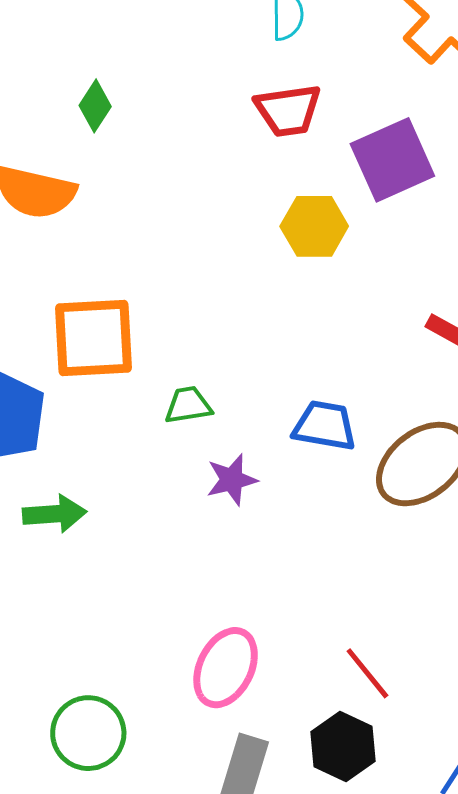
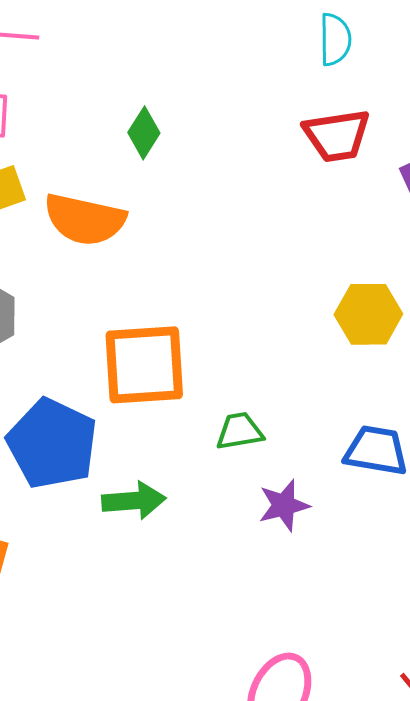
yellow hexagon: (314, 226) -> (368, 314), moved
green arrow: (55, 514) -> (134, 501), moved

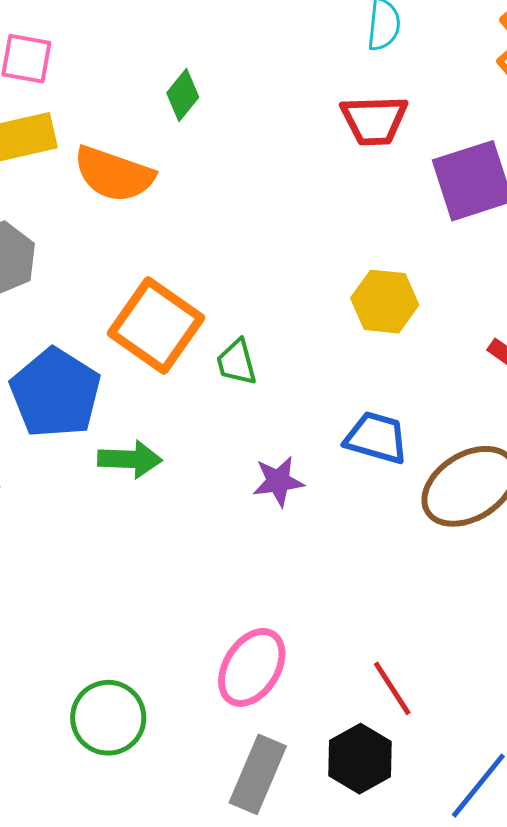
orange square: (144, 365) -> (156, 326), turned 32
green trapezoid: (240, 431) -> (237, 362), moved, turned -102

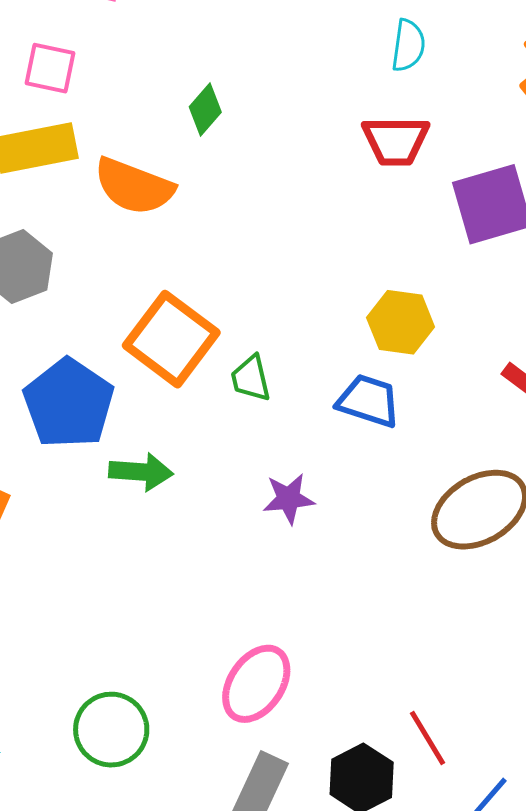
blue trapezoid: (376, 438) -> (369, 401), moved
red line: (392, 688) -> (427, 738), moved

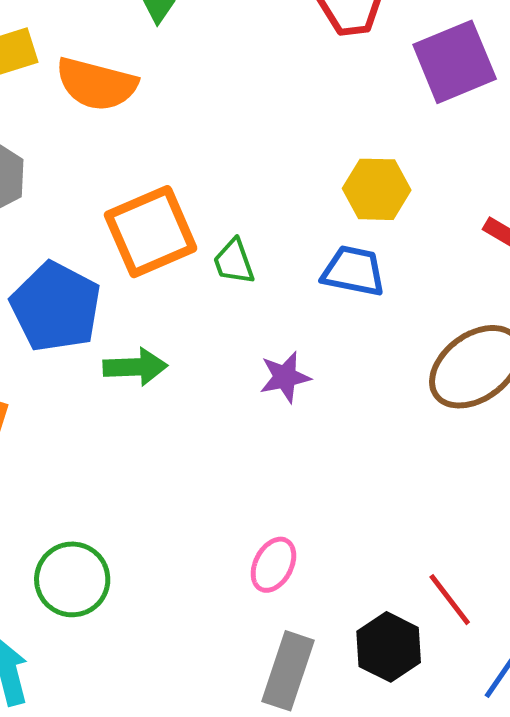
orange square: (171, 339) -> (151, 232), turned 36
pink ellipse: (256, 684) -> (273, 565), size x0.7
green circle: (111, 730) -> (72, 579), moved

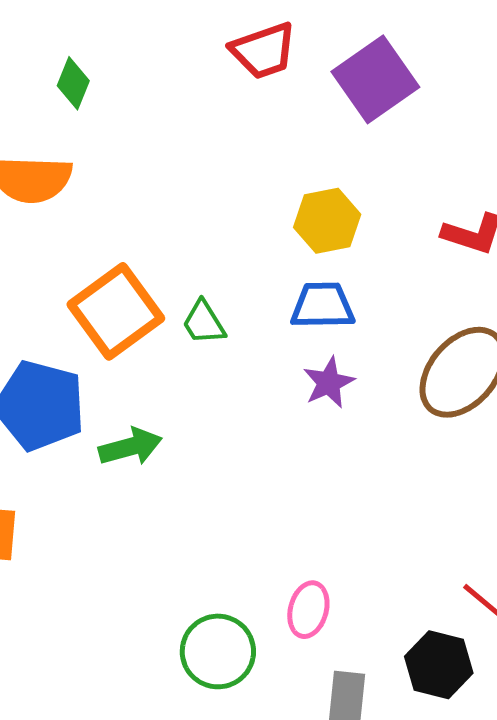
purple star: (285, 377) -> (329, 383), moved
green circle: (72, 579) -> (218, 651), moved

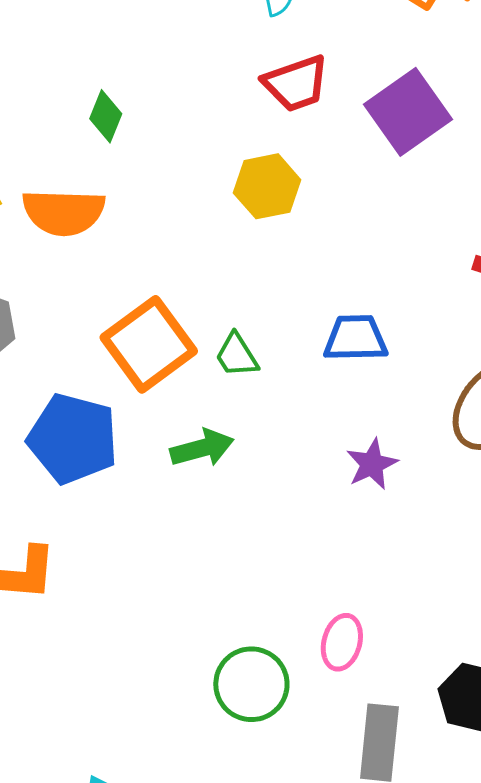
yellow hexagon: (327, 221) -> (267, 186), moved
purple star: (329, 383) -> (372, 464), moved
green arrow: (130, 447) -> (202, 448), moved

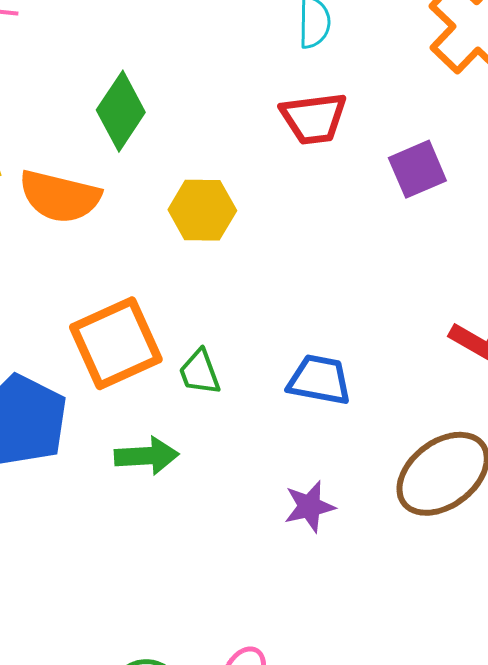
purple square: (408, 112) -> (417, 169), size x0.7
green diamond: (106, 116) -> (121, 111), size x1.5
yellow hexagon: (267, 186) -> (202, 210), moved

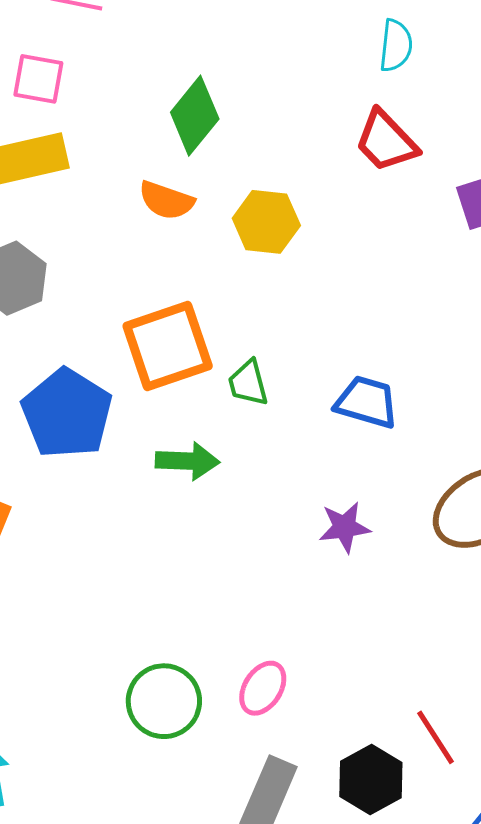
red trapezoid: (314, 118) -> (386, 141), turned 48
orange semicircle: (60, 196) -> (166, 200), moved, size x0.7

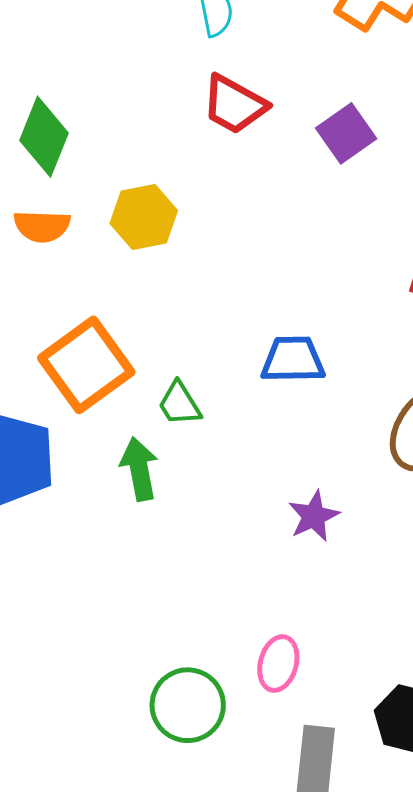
green trapezoid: (248, 383) -> (179, 404), moved
green arrow: (187, 461) -> (139, 469), turned -86
purple star: (345, 527) -> (314, 516), moved

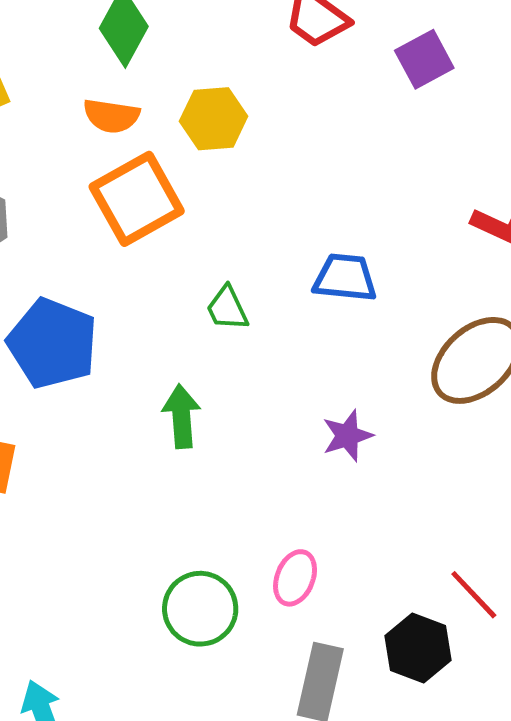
orange square: (86, 365) -> (137, 199), moved
green arrow: (139, 469) -> (181, 416), moved

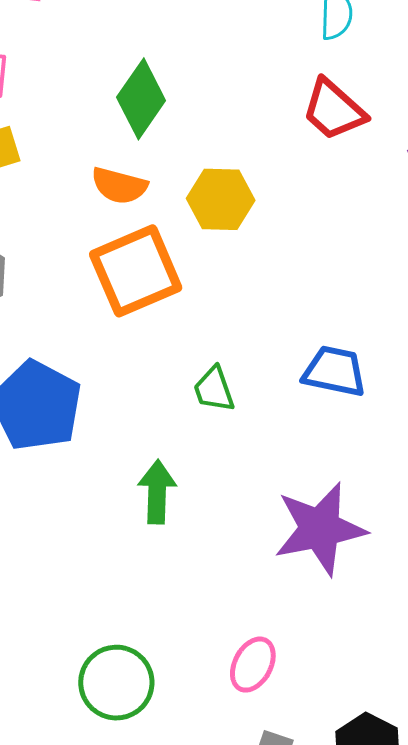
purple star: (347, 436) -> (320, 529), size x1.8
green circle: (200, 609) -> (116, 683), moved

